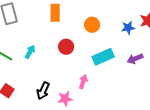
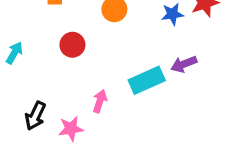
cyan rectangle: (103, 57) -> (147, 80), moved

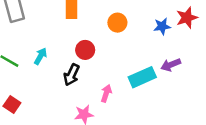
black arrow: (35, 116) -> (71, 75), moved

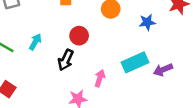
blue star: (162, 26) -> (147, 22), moved
purple arrow: (171, 65) -> (163, 70), moved

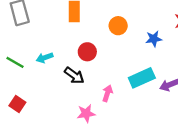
cyan arrow: (35, 42) -> (45, 58), turned -140
black arrow: (66, 60) -> (74, 75), turned -78

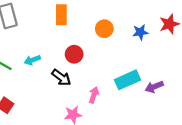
blue star: (154, 39) -> (140, 32), moved

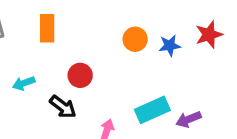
orange rectangle: (61, 15) -> (47, 28), moved
orange circle: (104, 29) -> (135, 39), moved

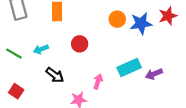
blue star: (170, 46) -> (141, 23), size x1.5
black arrow: (63, 107) -> (55, 75), moved

